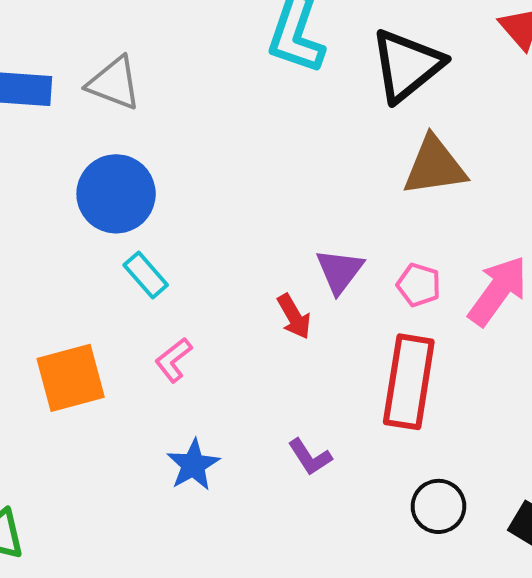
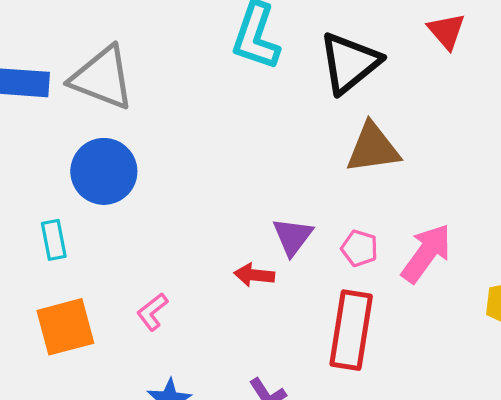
gray triangle: (114, 83) -> (102, 78), size x1.4
cyan rectangle: (146, 275) -> (54, 240), moved, turned 30
red arrow: (294, 316) -> (254, 275), turned 126

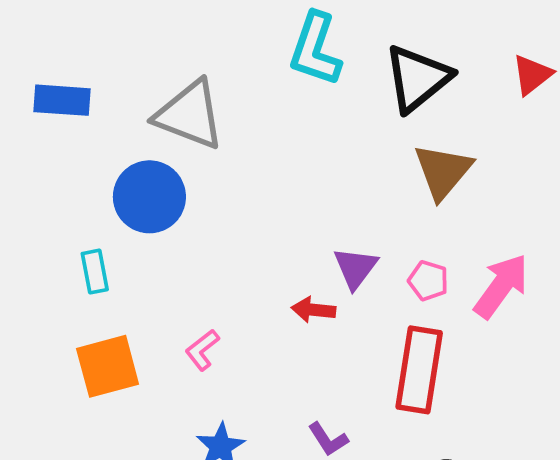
red triangle: (446, 31) -> (532, 75), moved, turned 33
gray triangle: (102, 78) -> (190, 115), moved
brown triangle: (373, 148) -> (443, 171), turned -42

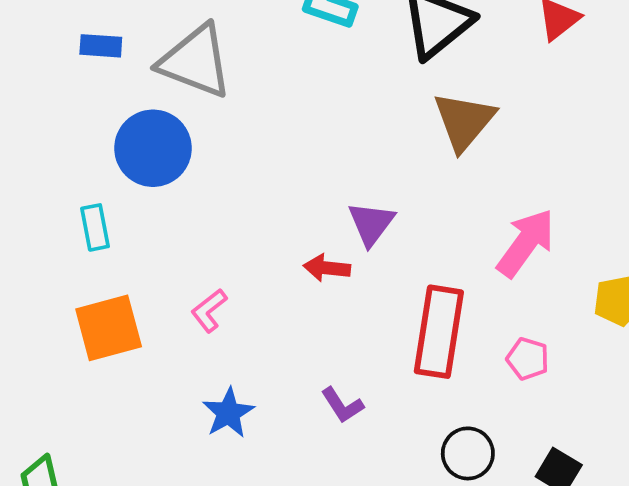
blue rectangle: (62, 100) -> (101, 46), moved, size x0.7
pink pentagon: (428, 281) -> (528, 359), moved

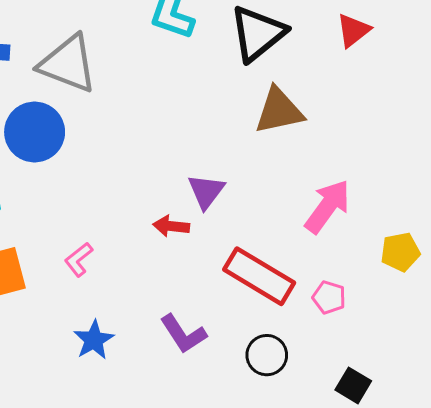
brown triangle: (464, 121) -> (279, 111), turned 38
red rectangle: (439, 332) -> (259, 276), turned -68
purple L-shape: (342, 405) -> (183, 334), size x1.4
black circle: (468, 453) -> (267, 355), moved

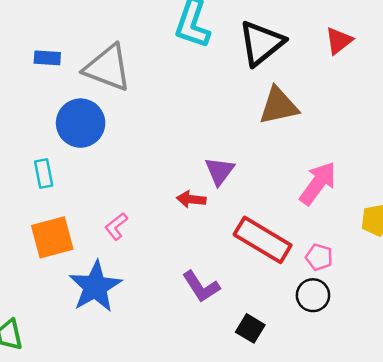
blue star: (94, 340) -> (95, 287), moved, size x1.6
black circle: (267, 355) -> (313, 295), moved
black square: (353, 385) -> (250, 328), moved

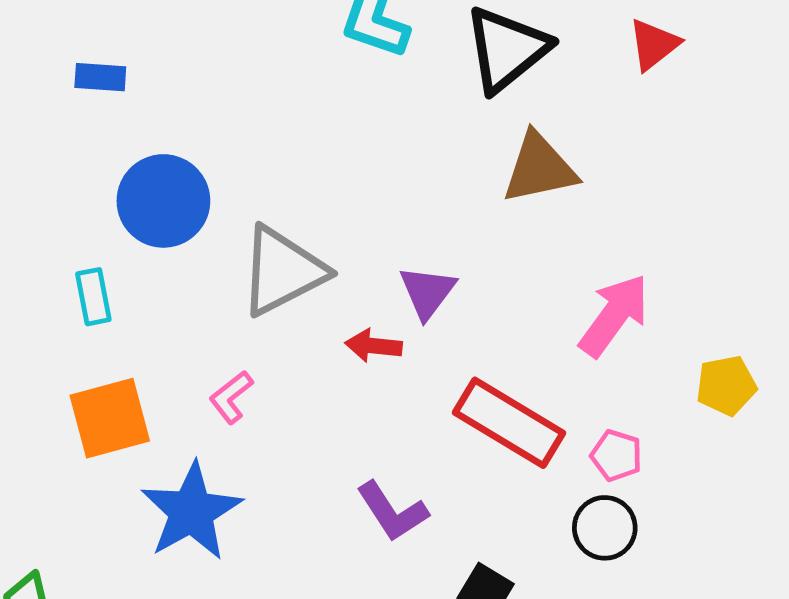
gray triangle: (108, 68) -> (283, 271), moved, turned -48

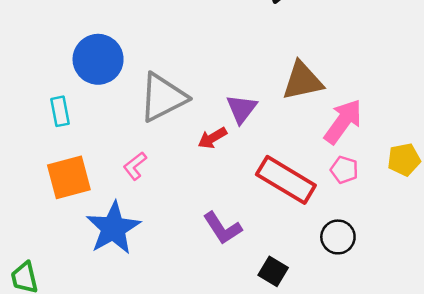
brown triangle: (539, 168) -> (302, 81), moved
red arrow: (374, 346) -> (212, 138), turned -36
pink pentagon: (616, 455) -> (344, 170), moved

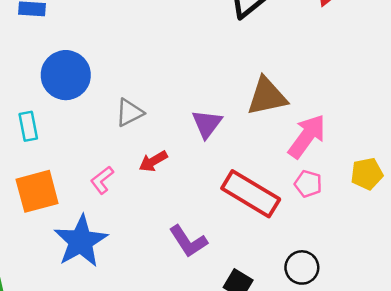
gray triangle: (163, 97) -> (129, 113), size x0.6
red arrow: (212, 138) -> (153, 161), moved
black circle: (338, 237) -> (302, 267), moved

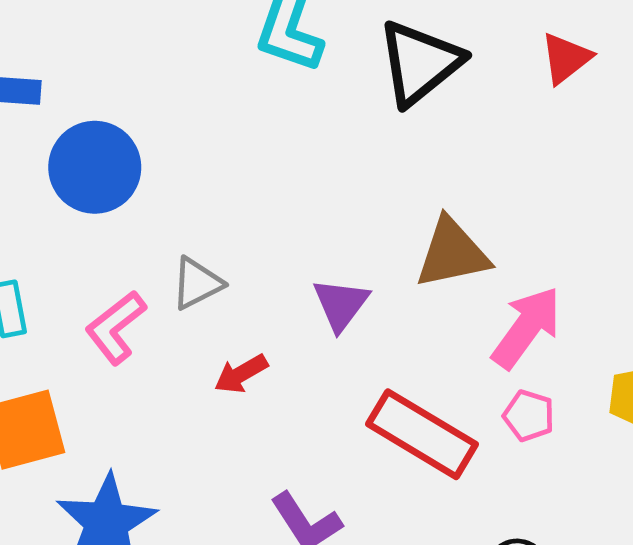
blue circle: (66, 75) -> (95, 167), moved
pink L-shape: (102, 180) -> (116, 327), moved, size x1.4

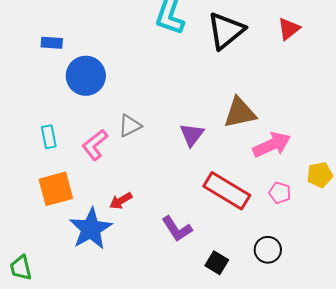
pink arrow: (526, 327) -> (272, 145), turned 30
red arrow: (241, 374) -> (121, 201), moved
pink pentagon: (529, 416) -> (280, 193), moved

